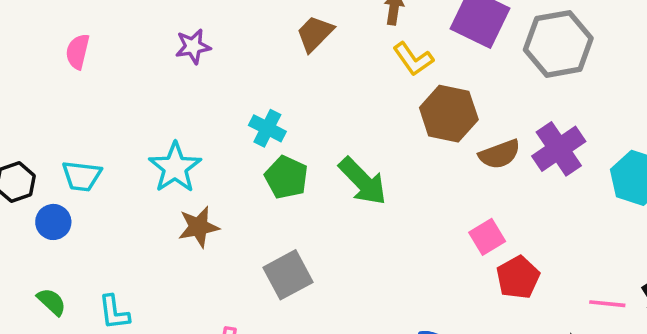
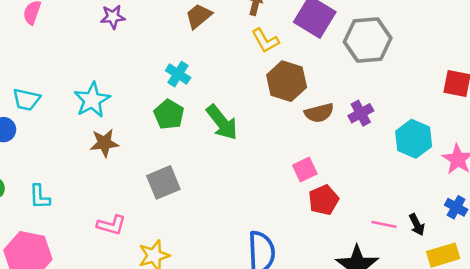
cyan cross: (267, 128) -> (178, 74), moved
purple cross: (559, 149) -> (361, 113), size x0.7

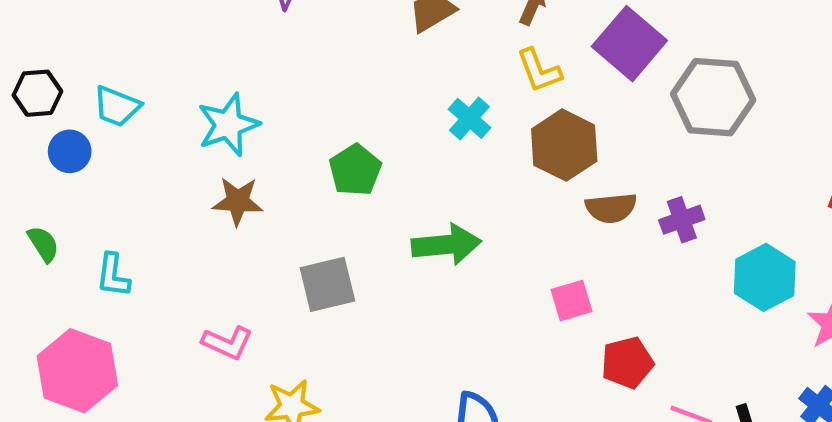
cyan cross: (178, 74) -> (469, 118), moved
green arrow: (222, 122) -> (446, 245), moved, turned -66
red pentagon: (324, 200) -> (627, 363), moved

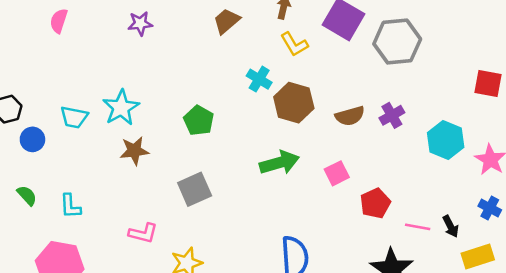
cyan trapezoid: (117, 106) -> (74, 117), moved
brown hexagon: (564, 145) -> (294, 103), moved
green arrow: (446, 245) -> (279, 163), moved

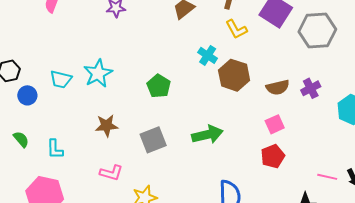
brown star: (134, 151) -> (107, 126), moved
green arrow: (279, 163) -> (207, 134), moved
pink square: (337, 173) -> (275, 124), moved
red pentagon: (375, 203) -> (273, 156), moved

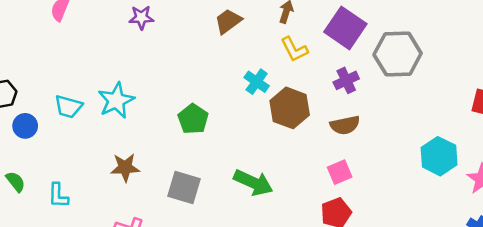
purple cross: (311, 88) -> (346, 80), moved
green arrow: (207, 134) -> (253, 183), turned 36
gray square: (153, 140) -> (184, 187), turned 36

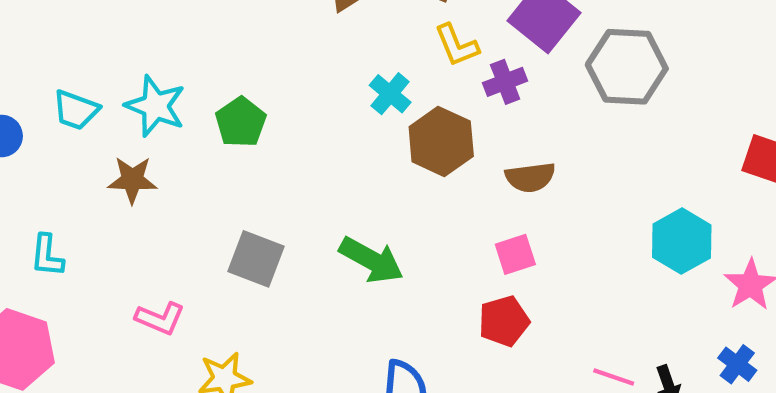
purple cross: (346, 80) -> (505, 82), moved
cyan star: (116, 100) -> (155, 106), turned -30
green pentagon: (193, 119) -> (241, 122), moved
brown star: (125, 167) -> (132, 180), moved

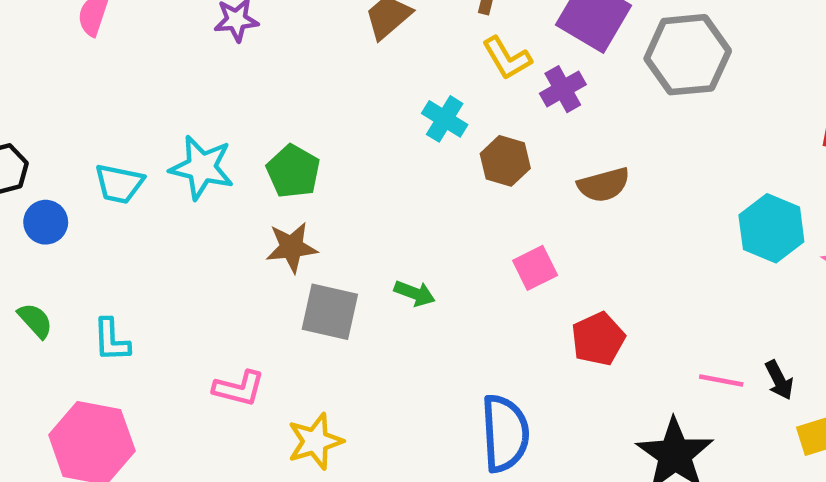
brown hexagon: (441, 141) -> (505, 161), size x0.7
brown star: (132, 180) -> (292, 247), moved
pink square: (515, 254) -> (535, 268), moved
green arrow: (371, 260) -> (415, 293), moved, size x0.6

